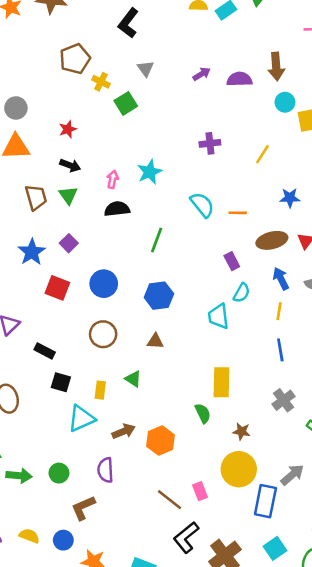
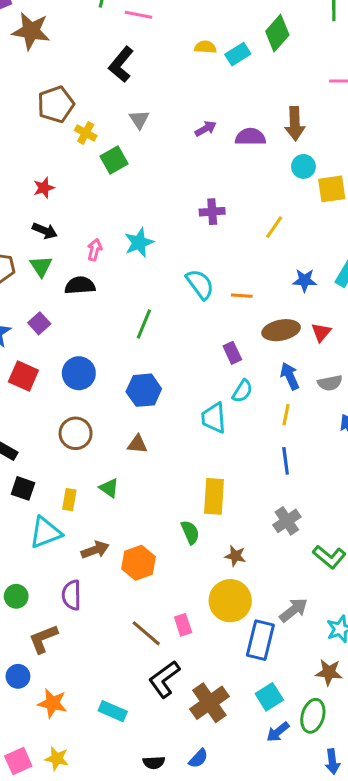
black semicircle: (117, 209) -> (80, 285), moved

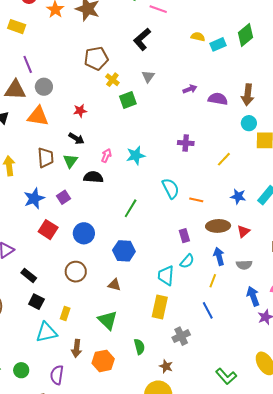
blue line: (286, 461) -> (208, 310), turned -30
green triangle: (109, 488) -> (108, 320), moved, size x1.5
yellow rectangle: (214, 496) -> (160, 307), moved
gray cross: (287, 521) -> (181, 336), moved
brown arrow: (95, 550) -> (77, 348), turned 108

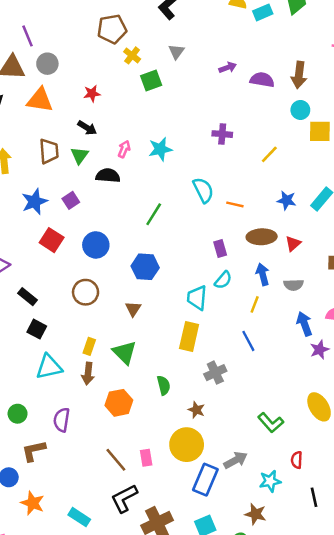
brown triangle: (114, 285) -> (133, 309), turned 48
yellow rectangle: (65, 314) -> (89, 346), moved
brown arrow: (77, 348) -> (88, 374), moved

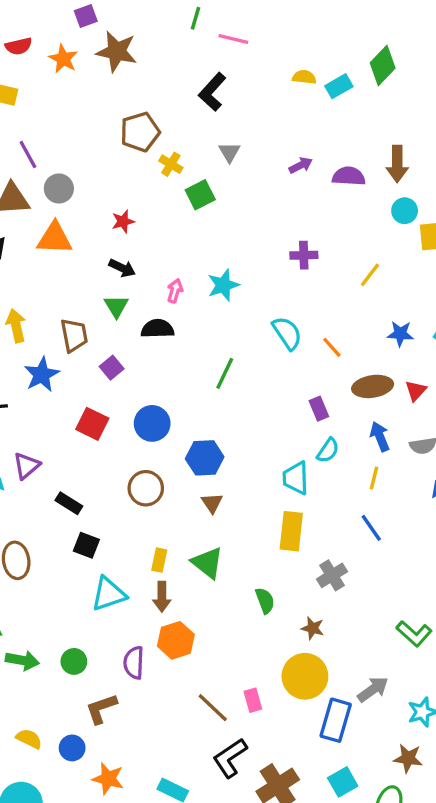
brown trapezoid: (49, 151) -> (74, 335), moved
blue star: (34, 202) -> (42, 375), moved
orange line: (235, 204) -> (332, 347), turned 42
blue hexagon: (145, 267) -> (205, 458), moved
orange hexagon: (119, 403) -> (176, 640), moved

